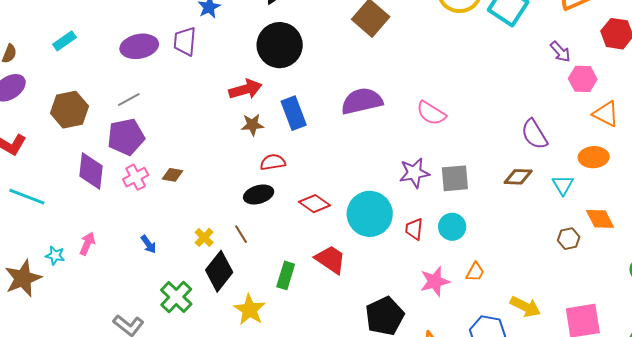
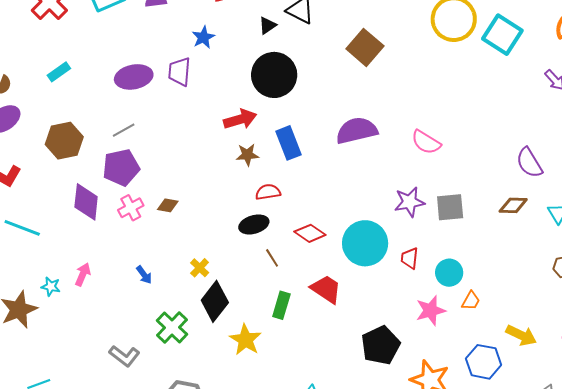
cyan circle: (452, 227) -> (449, 273), moved
brown line: (241, 234) -> (272, 258), moved

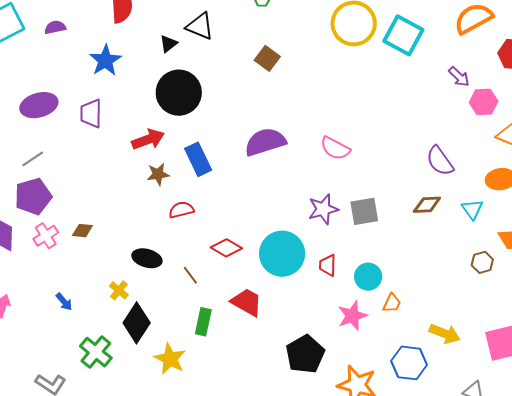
blue star: (203, 37) -> (105, 60), size x1.4
brown square: (365, 47) -> (267, 58), size x0.7
purple trapezoid: (179, 72) -> (91, 114), moved
black ellipse: (254, 224) -> (147, 258), moved, turned 36

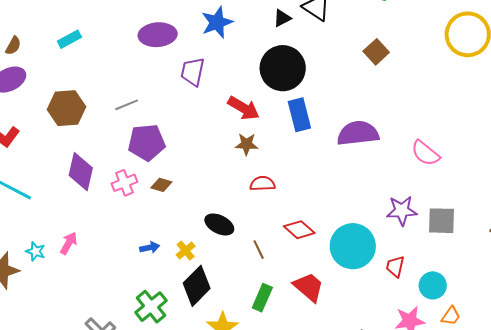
purple ellipse: (39, 105) -> (158, 35), moved
red arrow: (148, 139) -> (244, 108), turned 40
blue rectangle: (198, 159) -> (299, 115), moved
purple pentagon: (33, 196) -> (147, 142), moved
blue arrow: (64, 302) -> (150, 248), moved, turned -72

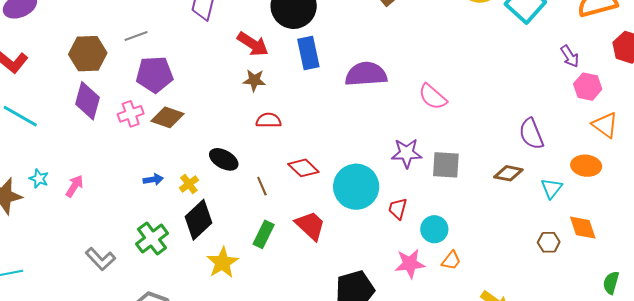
brown hexagon: (66, 108) -> (88, 54), moved
brown diamond: (161, 185) -> (168, 117), size x1.5
pink arrow: (69, 243) -> (74, 186), moved

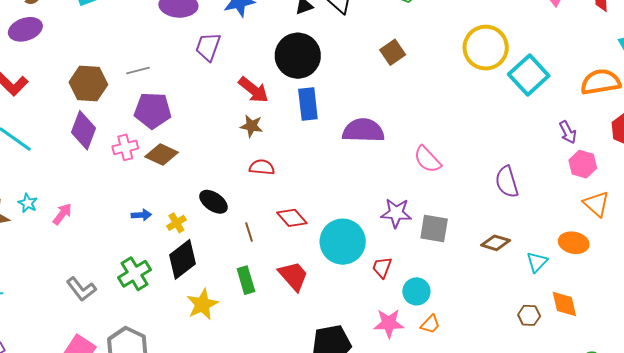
purple semicircle: (531, 134) -> (507, 182), moved
green rectangle: (264, 234) -> (246, 280), turned -48

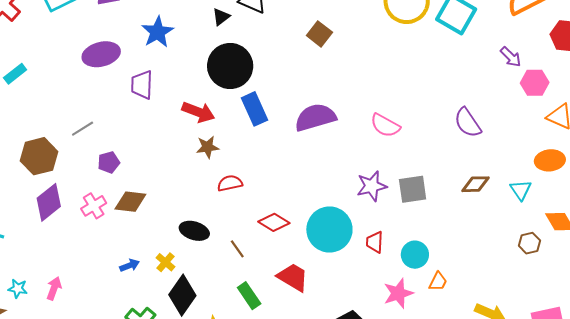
purple pentagon: (153, 110) -> (109, 162), size x0.6
purple diamond: (83, 130) -> (49, 202), turned 48

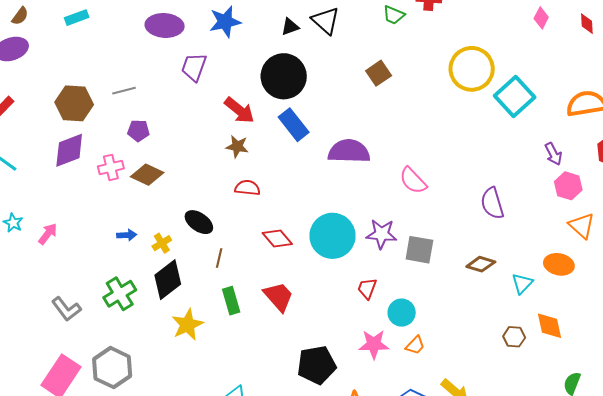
blue rectangle: (255, 109) -> (294, 125), turned -32
cyan circle: (329, 230) -> (332, 236), moved
brown line: (237, 249) -> (219, 258), moved, turned 30

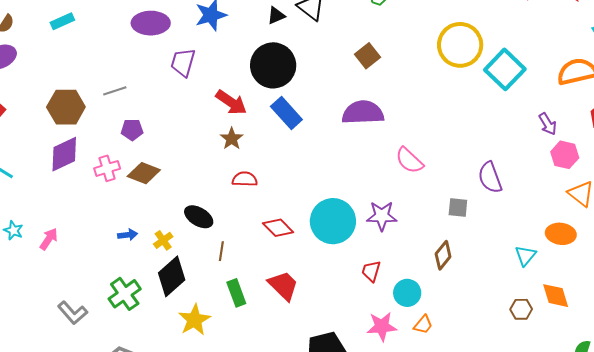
brown star: (237, 146) -> (232, 139), turned 30
purple semicircle: (349, 151) -> (363, 113), moved
gray square: (419, 250) -> (458, 207), moved, size x0.7
brown diamond: (481, 264) -> (443, 255), moved, turned -64

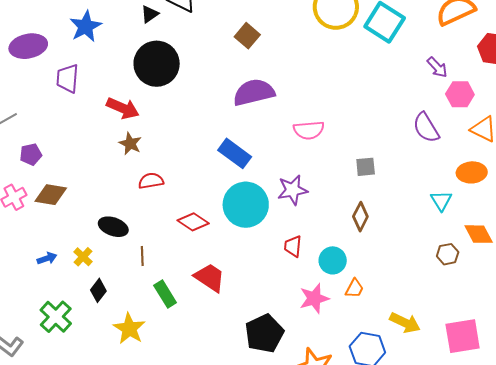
blue rectangle: (286, 113) -> (235, 153), moved
pink semicircle: (409, 160) -> (309, 130), turned -36
purple semicircle: (490, 178) -> (426, 128), moved
black diamond: (172, 276) -> (98, 290), size x0.6

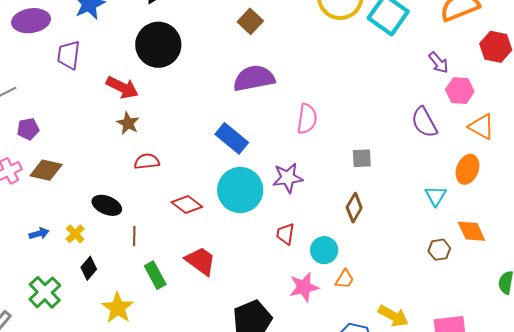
pink semicircle: (309, 130) -> (307, 119), turned -80
orange ellipse: (472, 172) -> (468, 169), turned -68

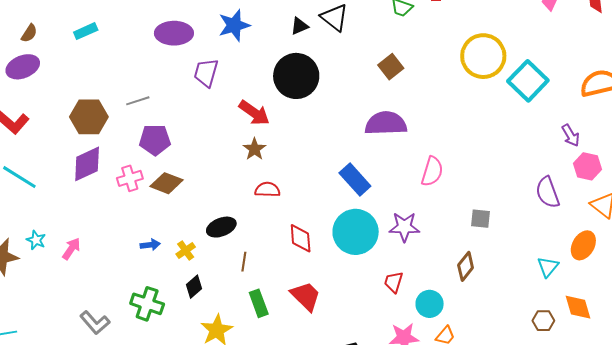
purple pentagon: (28, 129) -> (155, 140), size x1.4
black ellipse: (107, 205) -> (221, 227), turned -52
red diamond: (187, 205) -> (301, 238), turned 40
green cross: (45, 292) -> (147, 304), turned -36

